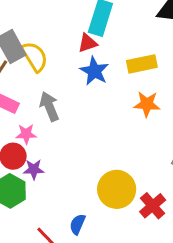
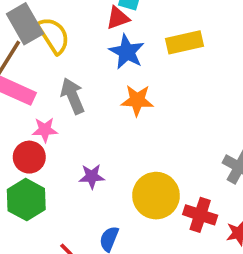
orange star: (147, 104) -> (137, 100), moved
purple star: (34, 169) -> (92, 176), moved
red cross: (153, 206) -> (200, 215), turned -30

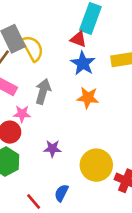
red triangle: (118, 18) -> (78, 39), turned 36
gray arrow: (73, 96) -> (43, 91), turned 35

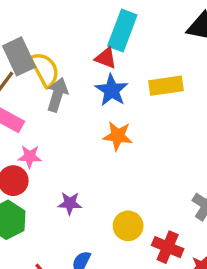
gray arrow: (43, 91) -> (57, 95), moved
yellow circle: (96, 165) -> (128, 226), size x0.7

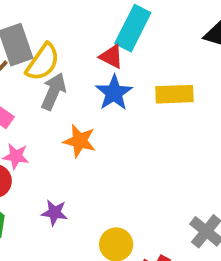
yellow semicircle: (45, 69) -> (43, 62), turned 57
orange star: (118, 136) -> (80, 141), moved

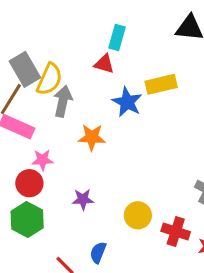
cyan rectangle: (133, 28) -> (117, 37), size x0.7
blue star: (114, 93) -> (127, 102), moved

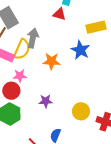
yellow semicircle: (49, 79) -> (22, 49), moved
blue star: (127, 102) -> (80, 50), moved

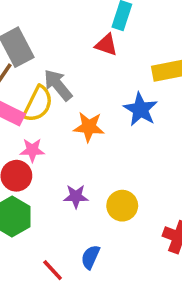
gray arrow: (33, 38) -> (58, 85), turned -54
yellow circle: (81, 111) -> (122, 206), moved

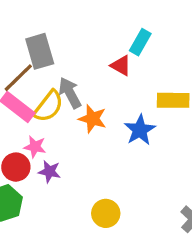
orange star: (89, 127) -> (92, 119), moved
purple star: (76, 196) -> (49, 172), moved

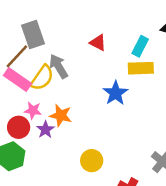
cyan rectangle: (140, 42) -> (140, 46), moved
orange star: (92, 119) -> (61, 115), moved
purple star: (49, 172) -> (45, 130), turned 30

